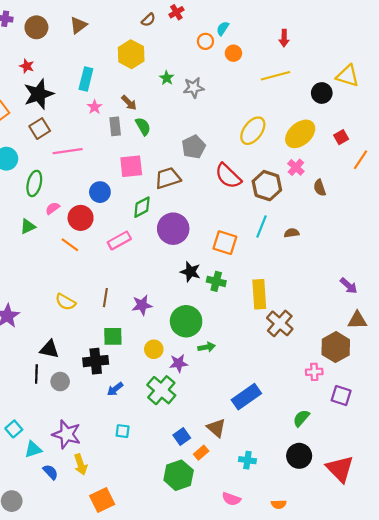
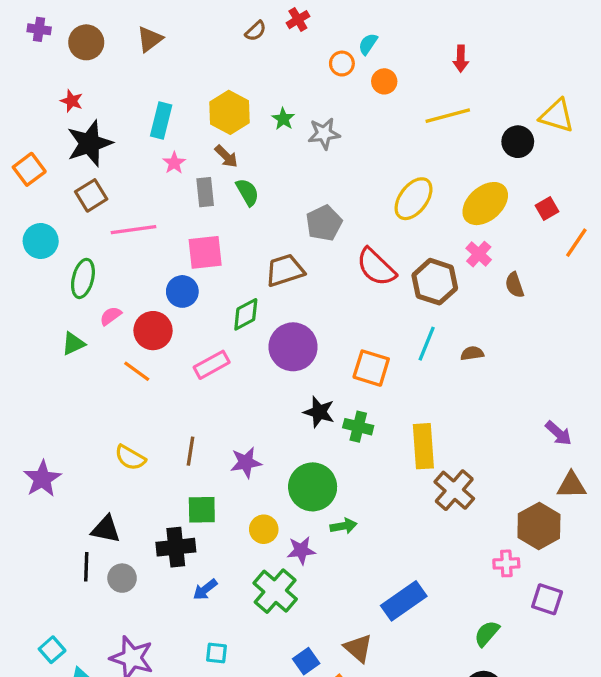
yellow hexagon: (131, 54) -> (230, 112), moved
pink square: (131, 166) -> (205, 252), moved

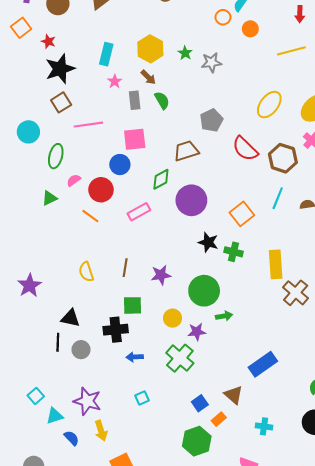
orange square: (29, 169) -> (21, 28), moved
orange square: (371, 368) -> (242, 214), turned 35
yellow semicircle: (130, 458) -> (86, 272), turned 42
blue arrow: (205, 589) -> (135, 357), turned 35
cyan square: (217, 653) -> (142, 398), turned -32

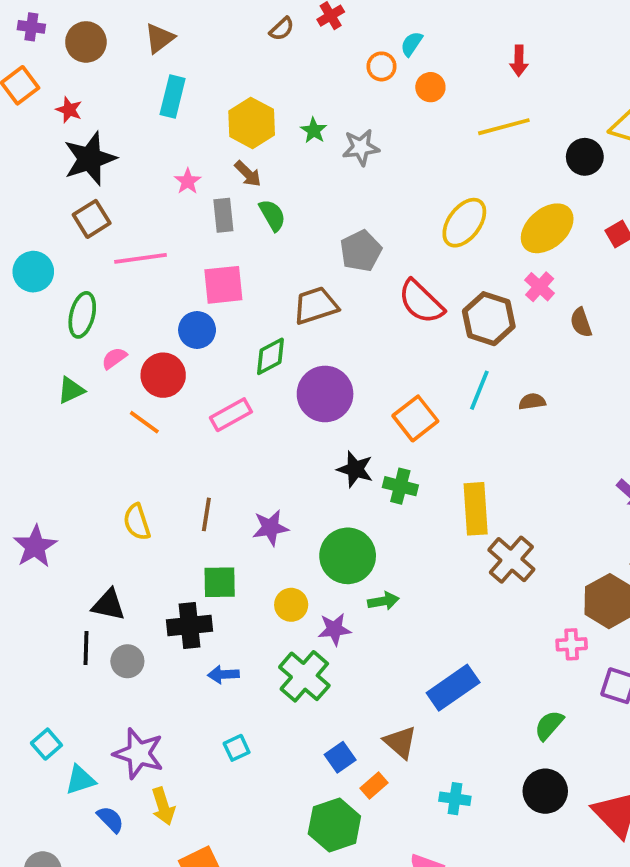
cyan rectangle: (106, 54) -> (173, 97), moved

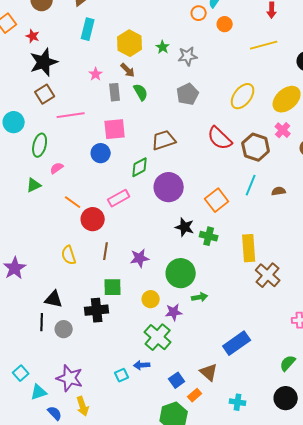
gray pentagon: (361, 251) -> (188, 94), moved
red circle: (163, 375) -> (93, 219), moved
blue arrow: (223, 674) -> (142, 365), moved

